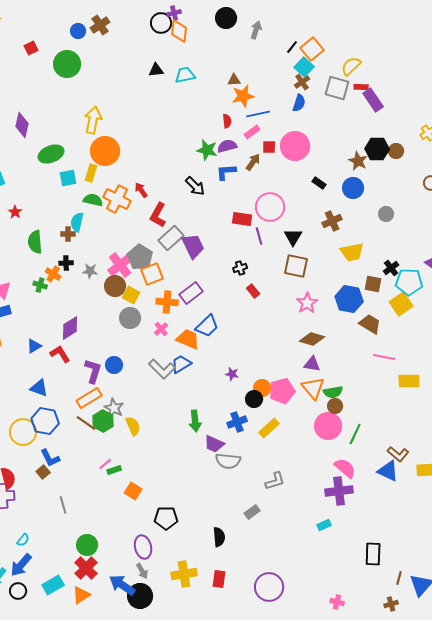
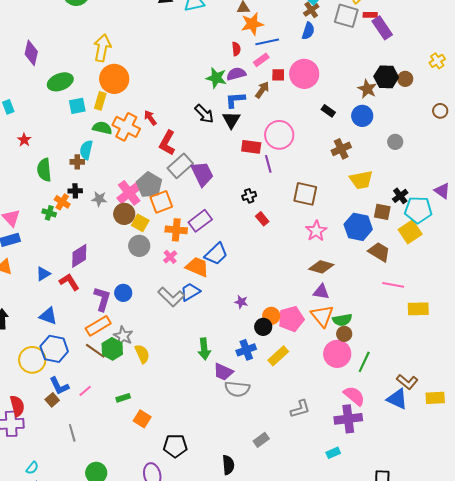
black triangle: (293, 237) -> (231, 120), moved
pink line: (105, 464) -> (85, 391), moved
gray L-shape: (275, 481) -> (300, 409), moved

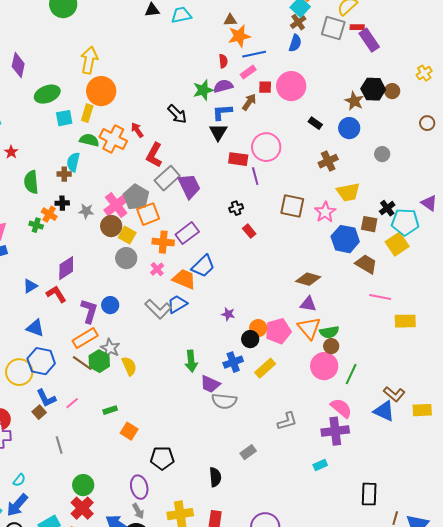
green star: (216, 78) -> (203, 90), turned -30
black arrow: (204, 114) -> (177, 114), moved
pink star: (316, 231) -> (325, 212), moved

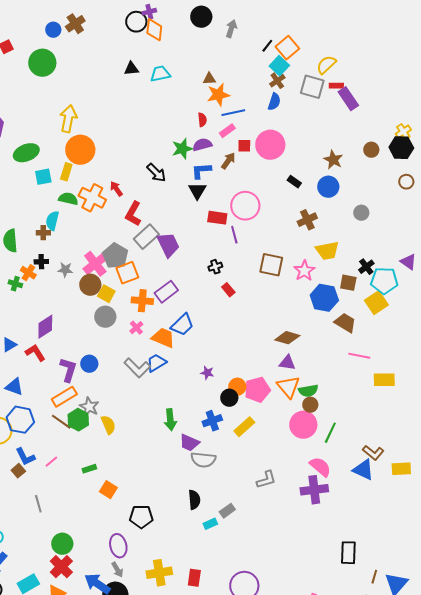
black hexagon: (373, 89) -> (401, 148), moved
cyan rectangle: (320, 465) -> (210, 524), moved
black semicircle: (215, 477) -> (194, 500), moved

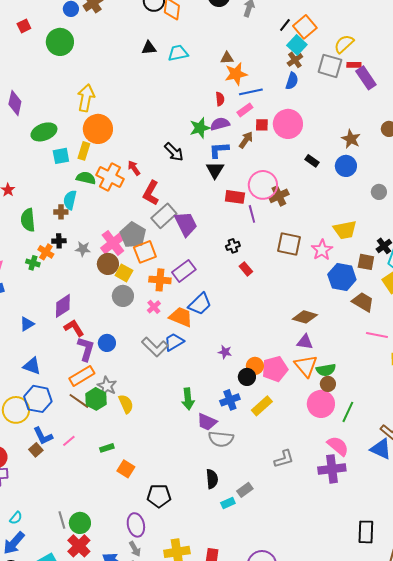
brown cross: (307, 220) -> (279, 196), moved
red L-shape: (35, 353) -> (74, 328), moved
gray line: (38, 504) -> (62, 520), moved

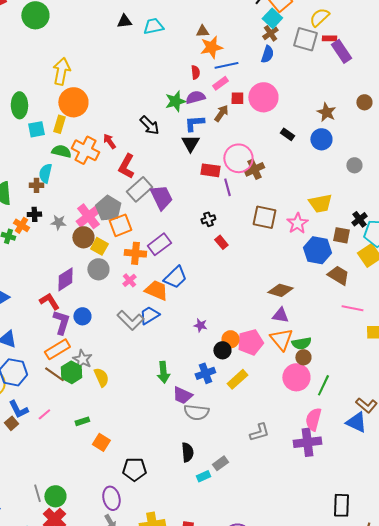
green ellipse: (44, 132) -> (19, 105), turned -70
purple diamond: (63, 306) -> (65, 279), moved
pink semicircle: (338, 446) -> (313, 419), turned -115

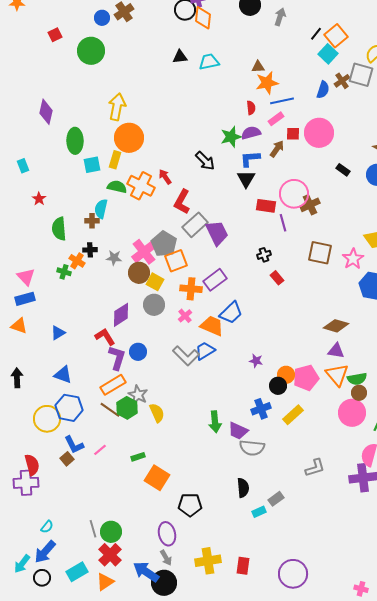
brown cross: (270, 33) -> (342, 81), moved
green arrow: (163, 372) -> (215, 422), moved
orange square: (101, 442) -> (157, 478), size x1.4

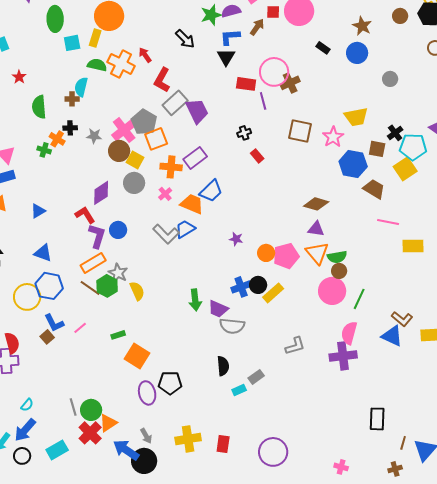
black circle: (278, 386) -> (258, 285), moved
purple ellipse: (167, 534) -> (147, 393), moved
orange triangle: (105, 582) -> (108, 423), moved

